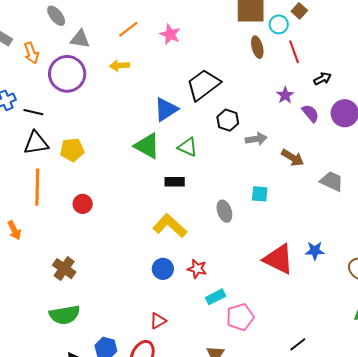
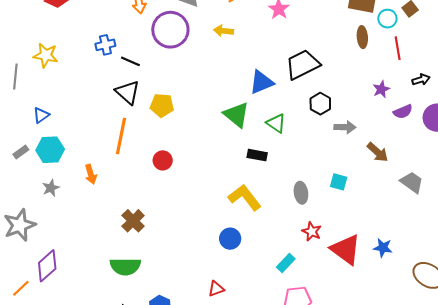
purple semicircle: (310, 113) -> (403, 112), turned 96
black triangle: (36, 143) -> (128, 92), turned 40
red star: (197, 269) -> (312, 231), moved
cyan rectangle: (216, 297) -> (286, 263), moved, turned -30

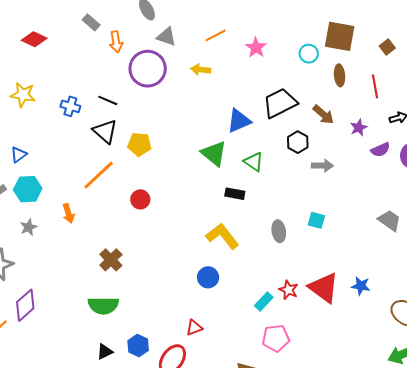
cyan circle: (387, 19) -> (309, 54), moved
blue cross: (105, 45) -> (70, 106), moved, turned 30
orange line: (121, 136) -> (99, 175), turned 36
brown arrow: (378, 152) -> (323, 115), moved
red star: (312, 231) -> (288, 290), moved

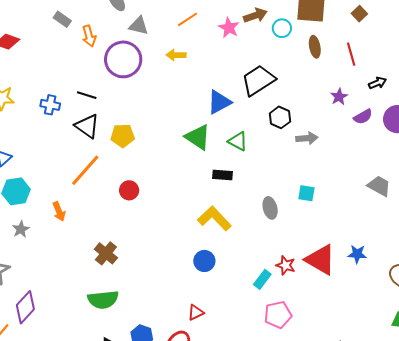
brown arrow: (323, 115) -> (255, 15), moved, turned -55

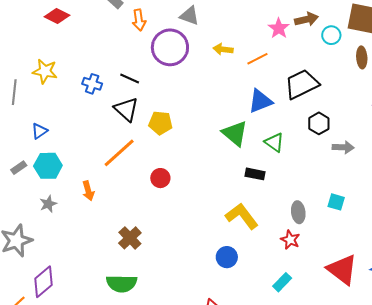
orange line: (187, 19) -> (257, 59), moved
red star: (286, 265) -> (290, 240), moved

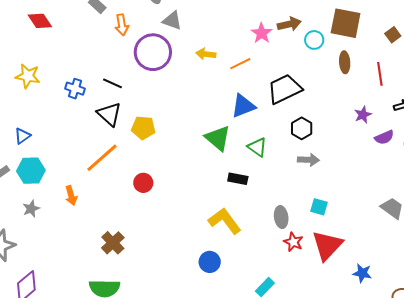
red diamond: (57, 16) -> (40, 21), turned 30
gray arrow: (343, 147) -> (308, 160), moved
red star: (290, 240) -> (293, 242), moved
red triangle: (342, 270) -> (327, 245), moved, turned 36

